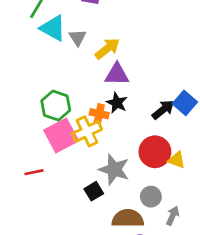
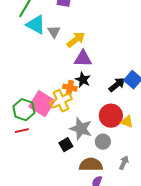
green hexagon: (56, 106) -> (24, 110), moved
pink square: (61, 135) -> (42, 104), turned -30
gray circle: (151, 197) -> (103, 142), moved

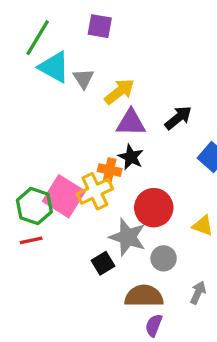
black arrow: (117, 85) -> (178, 118), moved
red circle: (111, 116) -> (154, 208), moved

